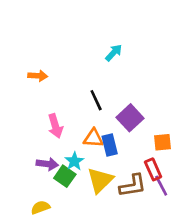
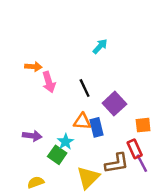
pink arrow: (55, 126) -> (49, 82), moved
purple arrow: (47, 164) -> (32, 136), moved
yellow triangle: (100, 180) -> (88, 177), moved

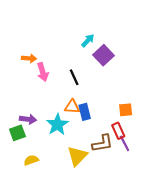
purple square: (114, 104) -> (104, 55), moved
cyan star: (65, 142) -> (57, 124), size x1.5
green square: (57, 155) -> (17, 133), moved, turned 35

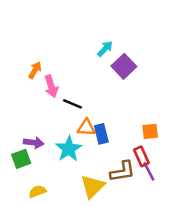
orange arrow: (29, 58) -> (35, 70), turned -64
black line: (74, 77) -> (72, 104), moved, turned -42

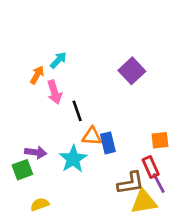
cyan arrow: (105, 49) -> (58, 60), moved
black line: (72, 104) -> (77, 111), turned 48
yellow triangle: (93, 186) -> (144, 202), moved, turned 36

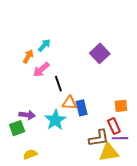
pink arrow: (54, 92) -> (41, 70), turned 66
purple line: (159, 183) -> (120, 138), turned -63

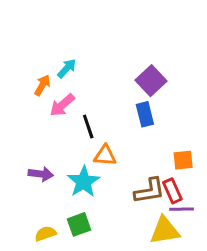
blue rectangle: (82, 108) -> (145, 114), moved
green square: (17, 128) -> (79, 224), moved
brown L-shape: (99, 138) -> (149, 191), moved

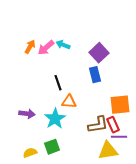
cyan arrow: (67, 68) -> (63, 45), moved, turned -112
orange arrow: (42, 85) -> (30, 47), moved
pink arrow: (62, 105) -> (46, 48), moved
orange square: (183, 160) -> (120, 105), size x1.5

